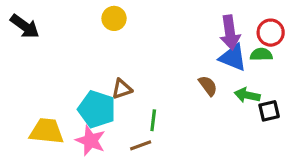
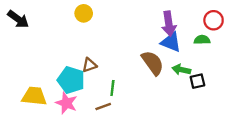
red circle: (271, 33) -> (214, 20), moved
green semicircle: (261, 54) -> (202, 40), moved
brown semicircle: (208, 86) -> (153, 63), size x1.6

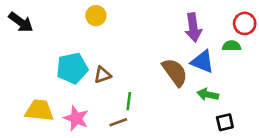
blue triangle: (171, 42) -> (203, 62), moved
green arrow: (181, 70) -> (208, 95), moved
cyan pentagon: (71, 80) -> (72, 68), moved, turned -30
black square: (197, 81) -> (225, 122), moved

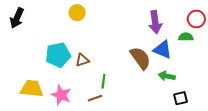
black arrow: (21, 22) -> (17, 18), turned 78

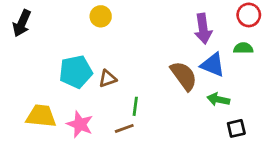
red circle: (196, 19) -> (249, 15), moved

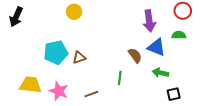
brown semicircle: (184, 76) -> (135, 55), size x0.7
green line: (135, 106) -> (120, 78), moved

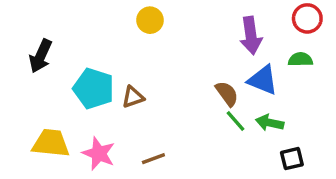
yellow circle: (74, 12) -> (150, 20), moved
black arrow: (16, 17) -> (41, 56), moved
cyan pentagon: (56, 52) -> (94, 89), turned 30
green line: (120, 78) -> (235, 121), moved, turned -48

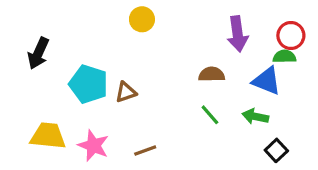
red circle: (307, 18) -> (291, 35), moved
blue triangle: (263, 80) -> (267, 81), moved
brown semicircle: (227, 94) -> (212, 74), moved, turned -55
green line: (235, 121) -> (210, 115), moved
black square: (292, 159) -> (276, 150), turned -30

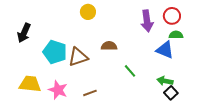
red circle: (291, 35) -> (172, 16), moved
brown semicircle: (212, 74) -> (109, 46), moved
brown triangle: (126, 92) -> (78, 57), size x1.5
green arrow: (255, 116) -> (165, 81), moved

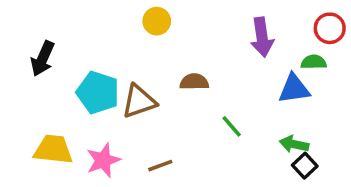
red circle: (172, 16) -> (330, 28), moved
blue triangle: (165, 50) -> (294, 89), turned -30
pink star: (58, 90) -> (103, 160), turned 30

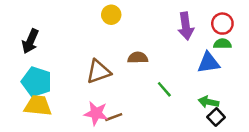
red circle: (330, 28) -> (222, 24), moved
cyan pentagon: (98, 92) -> (37, 82), moved
pink star: (103, 160) -> (96, 113), moved, turned 30

